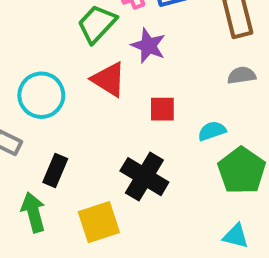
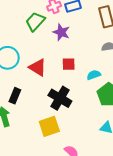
red triangle: (109, 79) -> (38, 67), moved
yellow square: (99, 222) -> (49, 126), moved

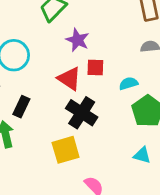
purple star: (61, 32) -> (78, 40), moved
red triangle: (38, 67) -> (69, 79), moved

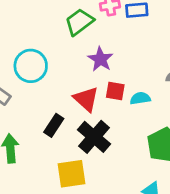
cyan semicircle: (128, 83) -> (140, 98), moved
black rectangle: (21, 107) -> (54, 125), moved

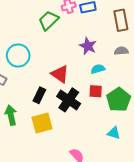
purple star: (100, 59) -> (88, 46), moved
red square: (115, 91) -> (96, 91), moved
yellow square: (71, 174) -> (42, 123), moved

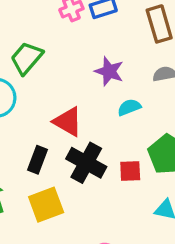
green trapezoid: (49, 20) -> (27, 58), moved
red square: (96, 91) -> (130, 171), moved

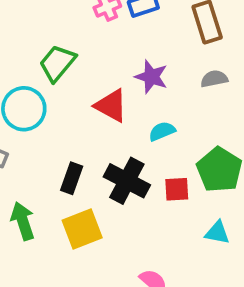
cyan semicircle: (129, 107) -> (162, 131), moved
red triangle: (68, 122) -> (111, 106), moved

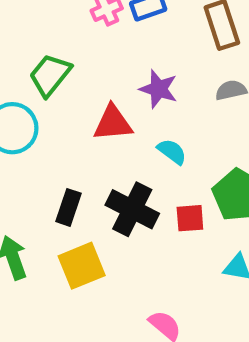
red triangle: (111, 106) -> (113, 123), turned -33
cyan semicircle: (162, 131) -> (172, 152), turned 60

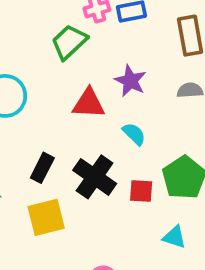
green trapezoid: (50, 75) -> (69, 42), moved

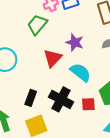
red triangle: (89, 103) -> (53, 58), turned -42
cyan semicircle: (134, 134) -> (80, 72), size x1.5

